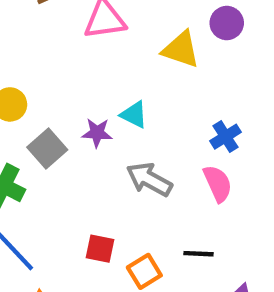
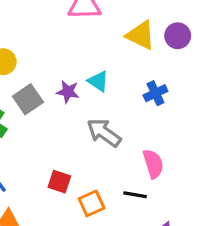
purple circle: (227, 23) -> (178, 36), moved
blue cross: (226, 137) -> (155, 93), moved
pink semicircle: (218, 184) -> (153, 164), moved

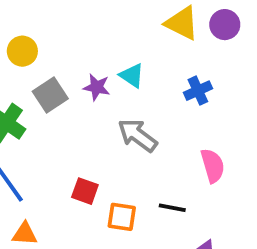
pink semicircle: (153, 164) -> (213, 166), moved
orange square: (92, 203) -> (122, 217), turned 32

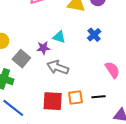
gray arrow: (137, 135) -> (58, 67), moved
red square: (85, 191) -> (53, 101), size x1.5
orange square: (122, 217) -> (75, 97), moved

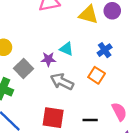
pink semicircle: (112, 70) -> (119, 112), moved
orange square: (75, 97) -> (97, 75), moved, turned 35
black line: (98, 97) -> (90, 120), moved

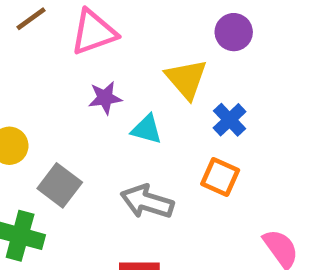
yellow triangle: (88, 15) -> (186, 79), moved, turned 42
purple star: (48, 59) -> (105, 98), moved

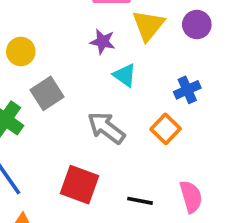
purple circle: (234, 32) -> (197, 25), moved
yellow triangle: (186, 79) -> (148, 25), moved

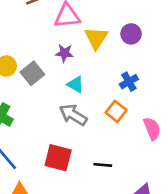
cyan triangle: (125, 75) -> (75, 84), moved
gray square: (47, 93) -> (32, 73), moved
pink semicircle: (191, 197) -> (152, 129), moved

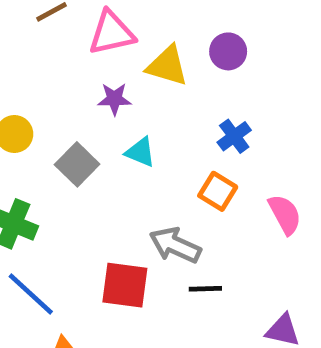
yellow triangle: (96, 38) -> (167, 66), turned -40
gray square: (32, 73) -> (77, 164), moved
gray arrow: (73, 115) -> (175, 245), moved

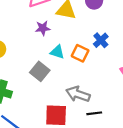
gray square: (77, 164) -> (40, 71), moved
orange square: (218, 191) -> (80, 53), moved

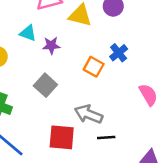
purple star: (43, 28) -> (51, 45), moved
cyan triangle: (57, 52) -> (28, 33), moved

